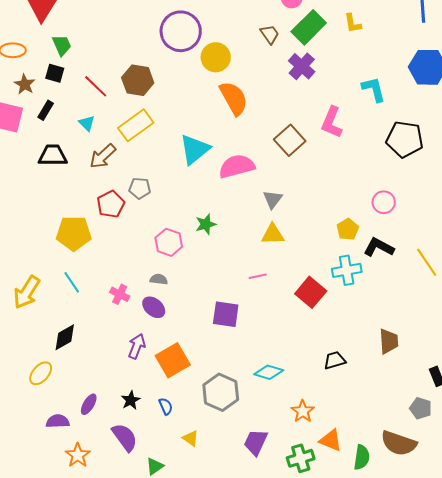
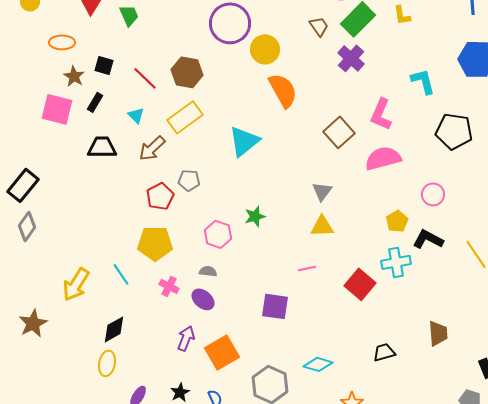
green trapezoid: (62, 45) -> (129, 15), moved
pink semicircle: (237, 166) -> (383, 158), moved
yellow pentagon: (74, 233) -> (155, 243), moved
yellow ellipse: (41, 373) -> (107, 363), moved, turned -30

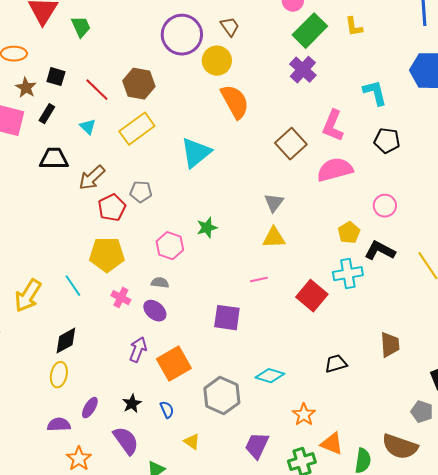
brown trapezoid: (319, 26) -> (230, 27), moved
black pentagon: (454, 131) -> (387, 141), moved, size x0.7
brown arrow: (152, 148) -> (92, 178), moved

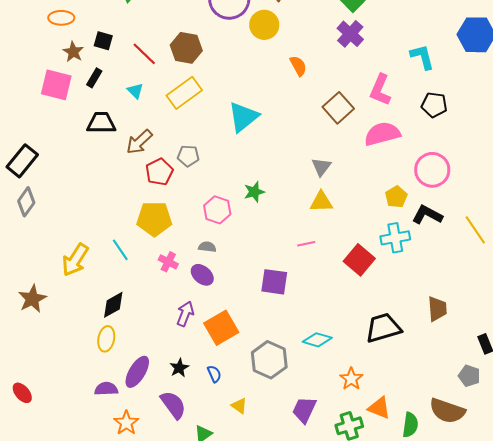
orange semicircle: (235, 102) -> (298, 66), moved, size x0.6
pink circle: (385, 206) -> (432, 170), size x1.5
black trapezoid: (336, 364) -> (383, 328), size x1.6
purple ellipse: (90, 408) -> (137, 372), size x1.5

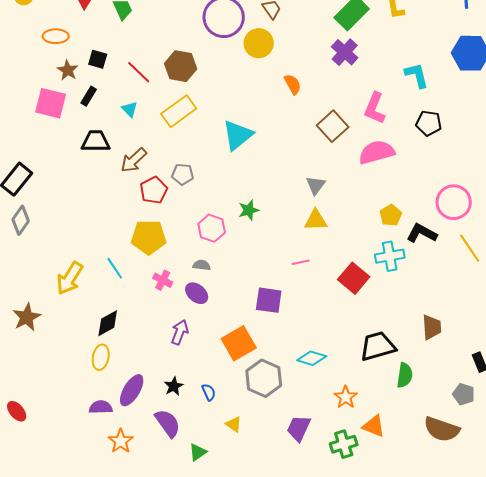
pink circle: (432, 170) -> (454, 202), moved
orange square: (221, 328) -> (239, 343), moved
green semicircle: (410, 425) -> (405, 375), moved

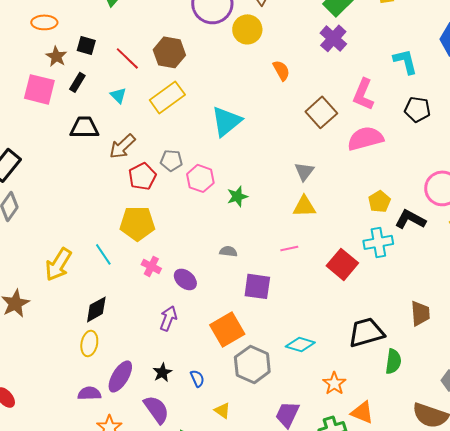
pink hexagon: (212, 228) -> (200, 178), moved
gray semicircle: (202, 265) -> (228, 251), moved

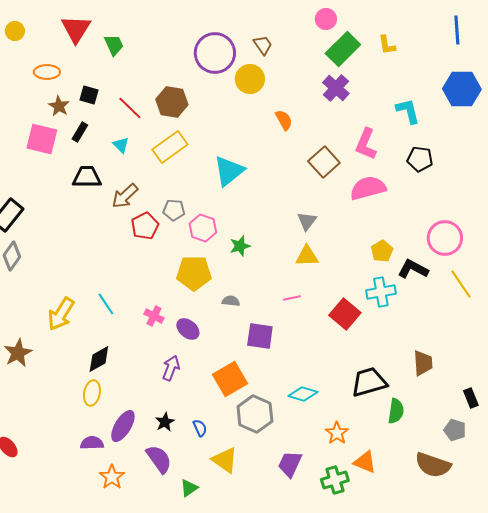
yellow pentagon: (137, 223) -> (194, 273), moved
yellow triangle: (222, 410) -> (225, 460), size x1.6

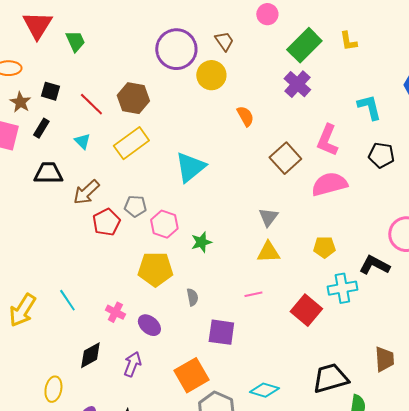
pink circle: (326, 19) -> (267, 14), moved
yellow pentagon: (382, 251) -> (324, 247), moved, turned 30
gray semicircle: (231, 301) -> (192, 297), turned 72
black diamond: (99, 359) -> (90, 355), moved

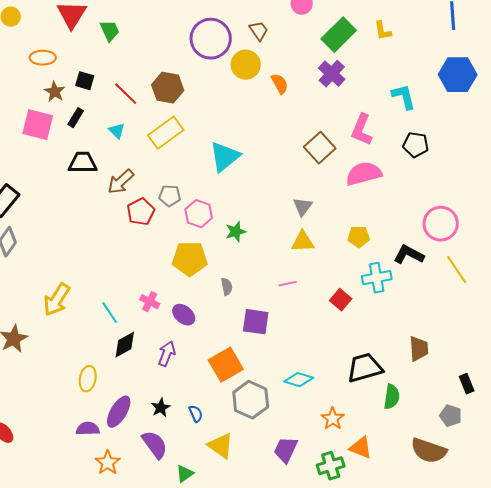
orange semicircle: (245, 116) -> (280, 84), moved
cyan line: (67, 300) -> (110, 313), moved
red square: (306, 310) -> (341, 300), size x0.7

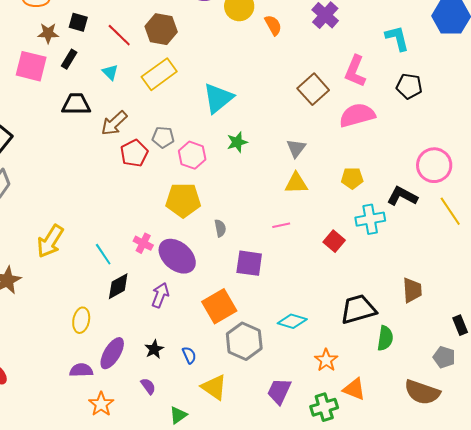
brown star: (55, 92) -> (48, 33), turned -30
green star: (236, 232) -> (237, 142), moved
purple ellipse: (184, 315) -> (177, 256), size x1.6
purple semicircle: (155, 445) -> (148, 386), size x0.6

